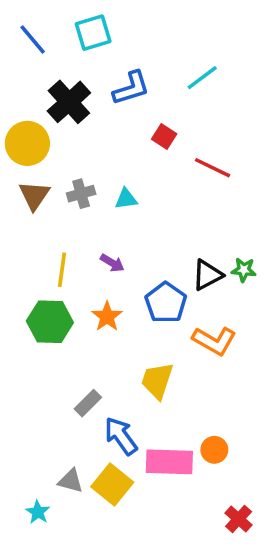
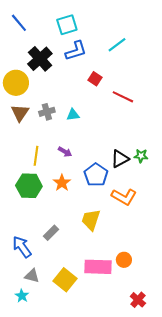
cyan square: (93, 33) -> (67, 25), moved
blue arrow: (121, 436) -> (22, 247), moved
gray triangle: (71, 481) -> (32, 276), moved

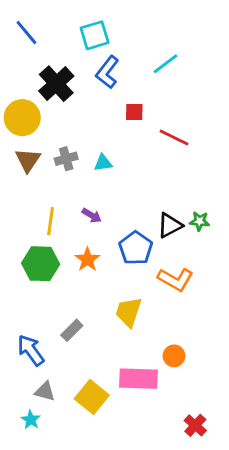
blue L-shape: (76, 51) -> (107, 72), turned 145
red square: (95, 79) -> (134, 112), turned -32
orange circle: (124, 260) -> (174, 356), moved

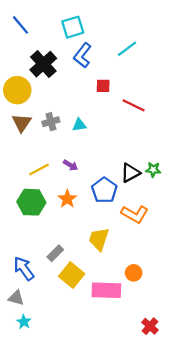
yellow line: (51, 221) -> (39, 170), turned 54
gray triangle: (45, 391) -> (16, 298), moved
yellow square: (92, 397) -> (72, 275), moved

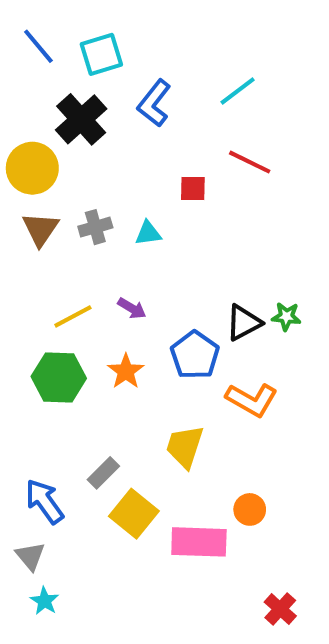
cyan square: (73, 27) -> (101, 54), moved
red square: (103, 86) -> (193, 188), moved
red line: (134, 105) -> (250, 162), moved
gray triangle: (16, 298) -> (30, 556), turned 35

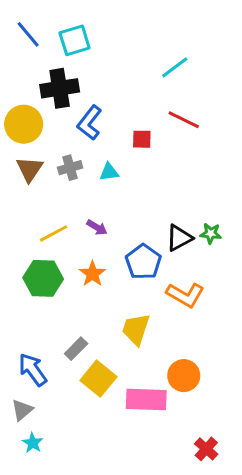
blue L-shape: (154, 103) -> (89, 123), moved
black cross: (81, 119) -> (60, 88), turned 33
orange circle: (250, 509) -> (184, 376), size x1.4
gray triangle: (30, 556) -> (22, 410), turned 30

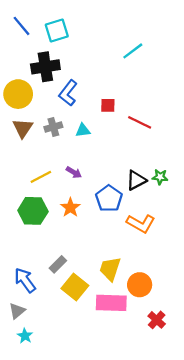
red line: (184, 120) -> (140, 122), moved
yellow trapezoid: (136, 329) -> (110, 269), moved
red cross: (206, 449) -> (157, 320), moved

